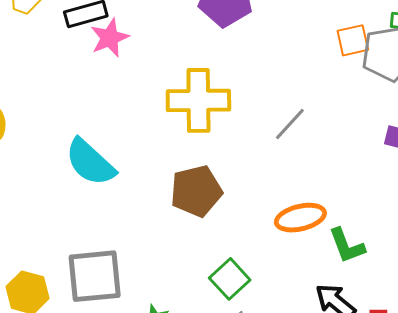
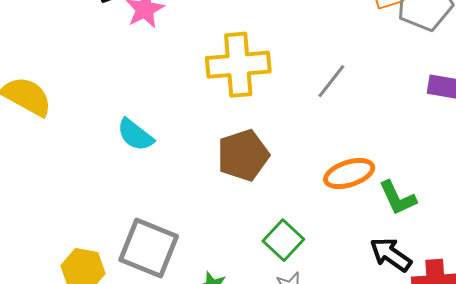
cyan semicircle: (90, 162) -> (135, 135), size x0.7
gray square: (95, 276) -> (149, 248), turned 32

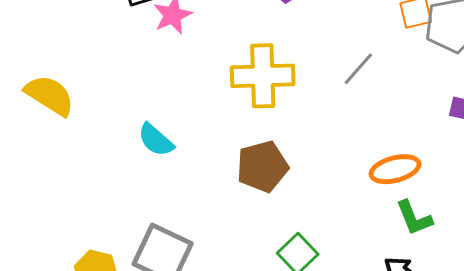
gray line: (331, 81) -> (358, 69), moved
orange ellipse: (349, 174) -> (395, 169), moved

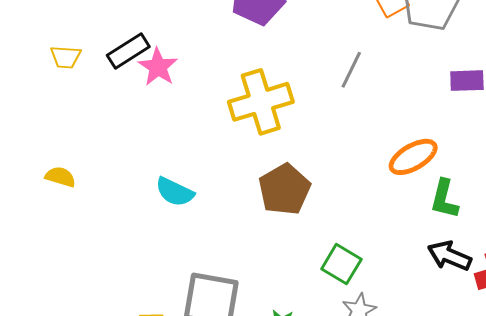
yellow semicircle: (50, 95) -> (60, 177), size x0.6
green L-shape: (414, 218) -> (444, 199), turned 51

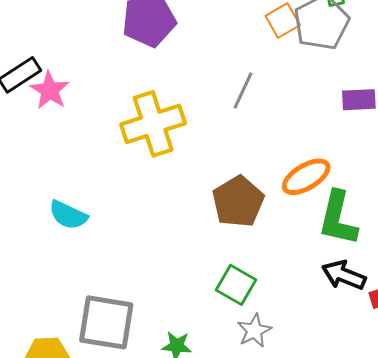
brown pentagon: (284, 189) -> (238, 202), moved
green L-shape: (444, 199) -> (338, 218), size x1.4

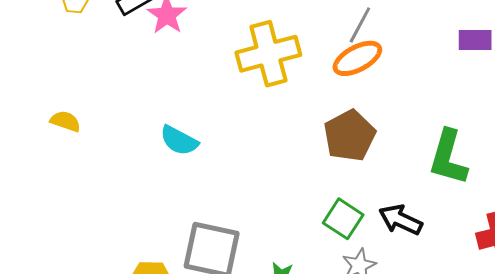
orange ellipse: (306, 177) -> (357, 58), moved
black arrow: (344, 275) -> (401, 220), moved

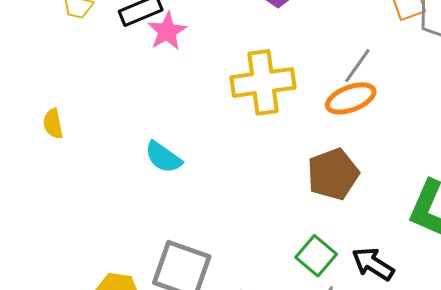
yellow semicircle: (65, 121) -> (53, 124), turned -128

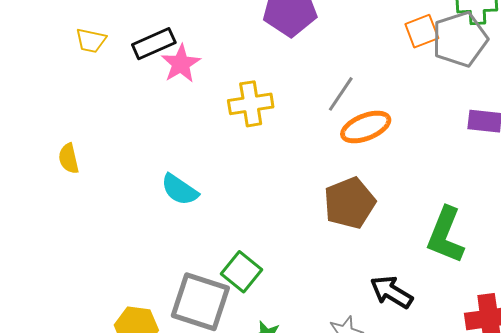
gray line: (357, 66) -> (341, 94), moved
yellow cross: (263, 82) -> (251, 104), moved, size x0.7
green square: (316, 256) -> (241, 272), moved

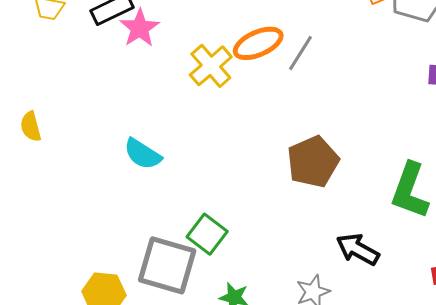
yellow cross: (251, 104) -> (211, 66), turned -30
orange ellipse: (366, 127) -> (258, 43), moved

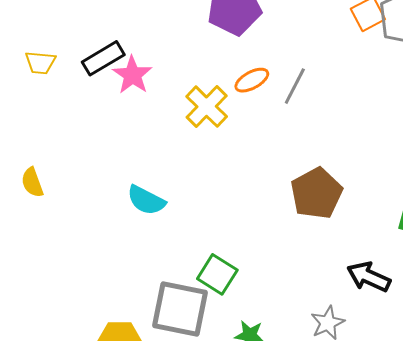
orange ellipse: (258, 43) -> (252, 80), size x0.7

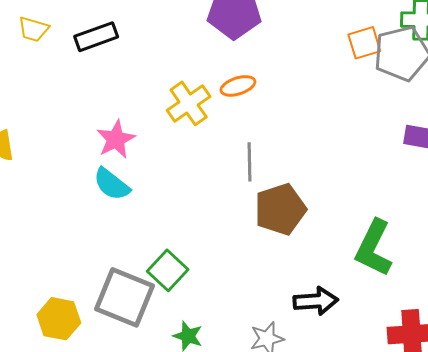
pink star: (132, 75) -> (116, 139), moved
gray line: (295, 86) -> (250, 162), moved, turned -39
black arrow: (369, 277) -> (316, 301), turned 141

